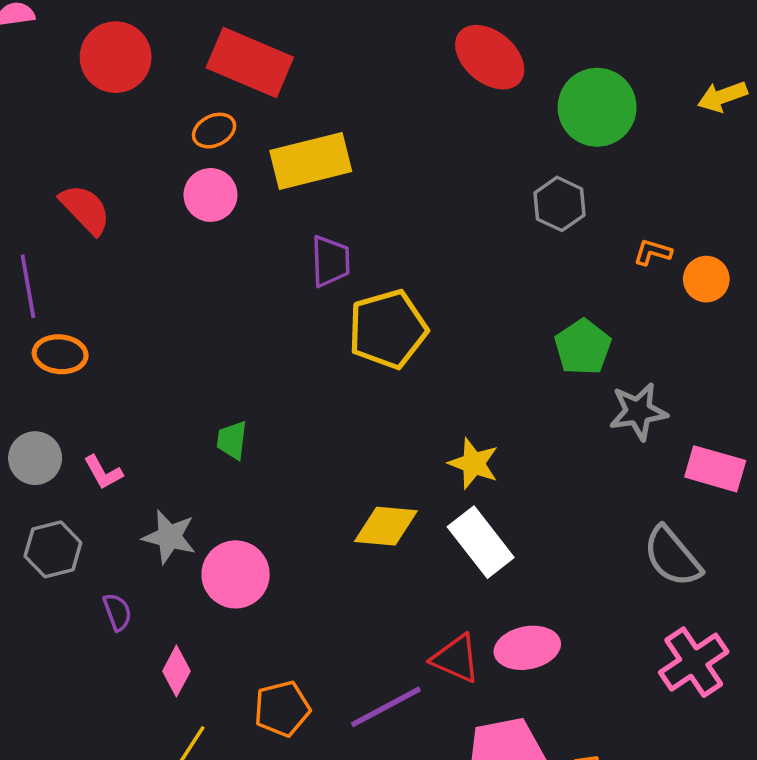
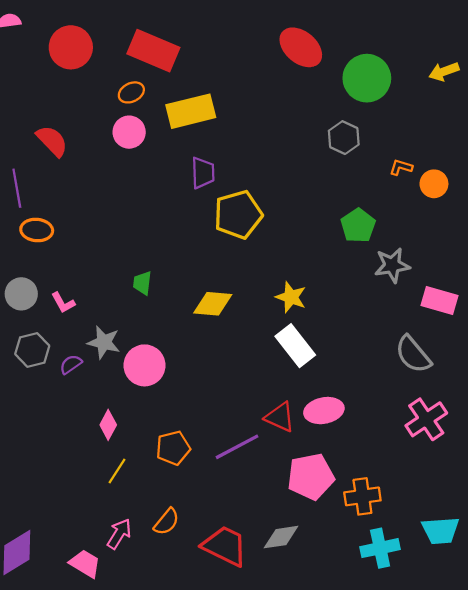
yellow diamond: (386, 526) -> (213, 304), moved
purple semicircle: (117, 612) -> (71, 364), moved, turned -105

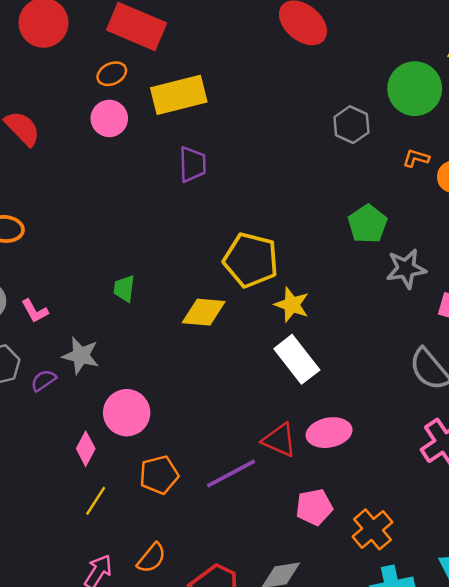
green circle: (367, 78) -> (415, 89), moved
yellow pentagon: (238, 215) -> (251, 260), moved, turned 30
pink circle: (145, 365) -> (127, 413), moved
pink pentagon: (311, 477) -> (314, 507), size x0.7
orange cross: (362, 496) -> (372, 529), turned -32

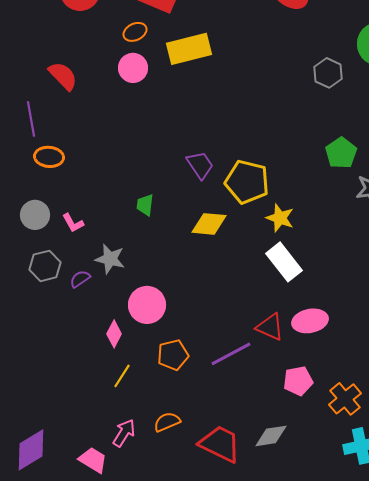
purple trapezoid: (192, 164) -> (200, 165), moved, turned -32
orange semicircle: (151, 558) -> (167, 422), turned -152

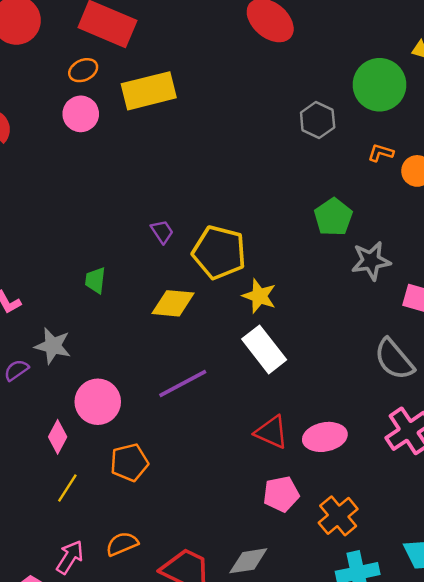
purple trapezoid: (200, 165) -> (162, 232), size x0.7
pink ellipse: (310, 321) -> (325, 437), moved
red triangle: (270, 327) -> (271, 432), moved
purple line: (231, 354) -> (183, 383), moved

